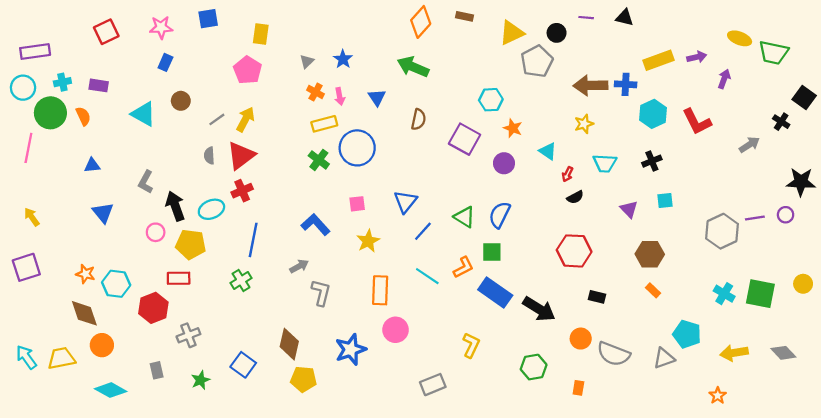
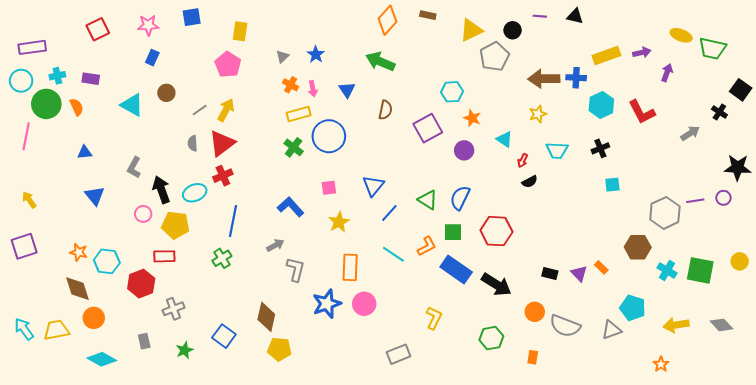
purple square: (465, 139) -> (428, 128), turned 32
purple triangle: (629, 209) -> (579, 273), moved
red hexagon: (574, 251) -> (496, 231), moved
brown hexagon: (650, 254) -> (638, 247), moved
blue star: (351, 349) -> (327, 304), moved

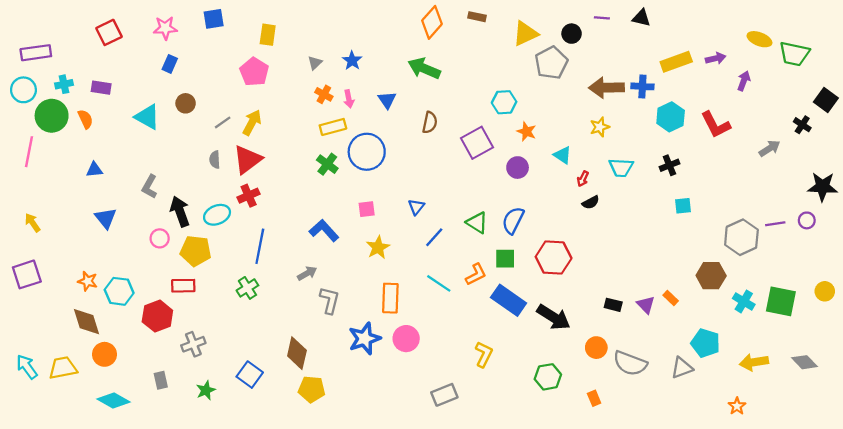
blue triangle: (373, 186) -> (416, 207), size x0.7
orange rectangle: (533, 357) -> (594, 398), turned -32

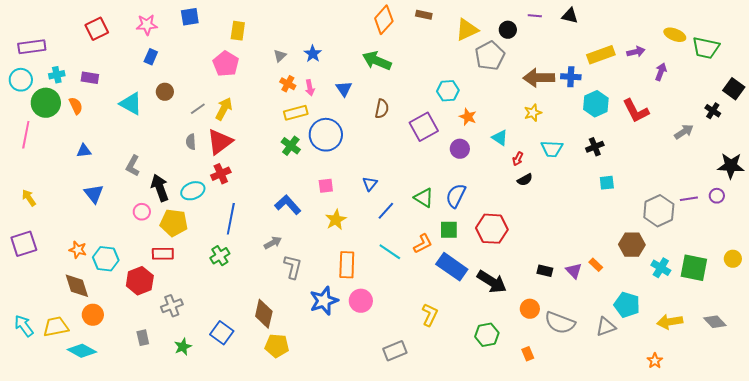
cyan diamond: (114, 400) -> (82, 351), moved

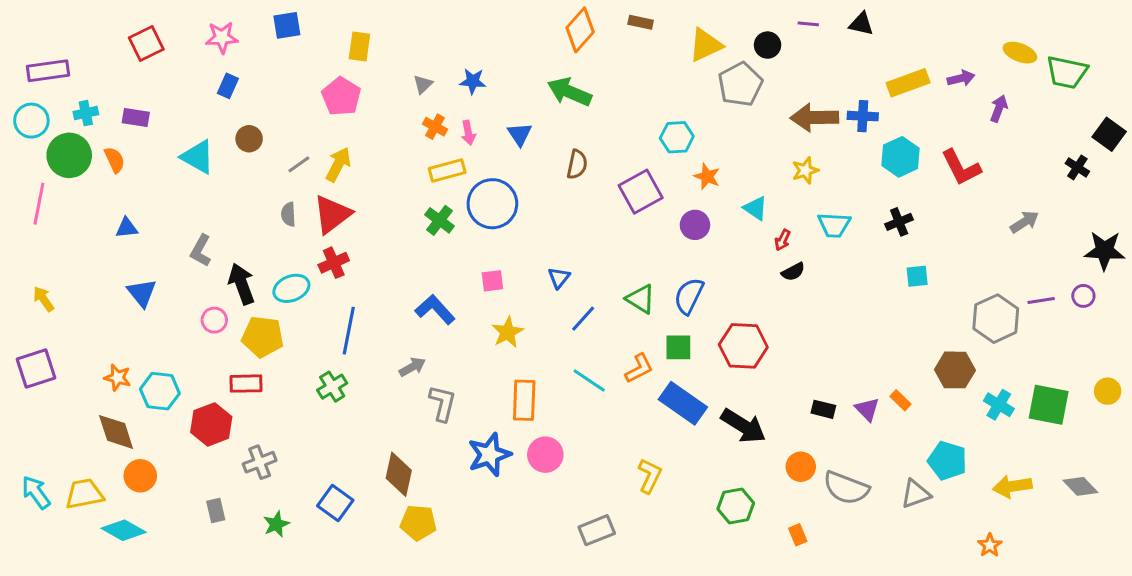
blue star: (313, 54) -> (473, 81), turned -30
gray arrow: (684, 132) -> (1024, 222), moved

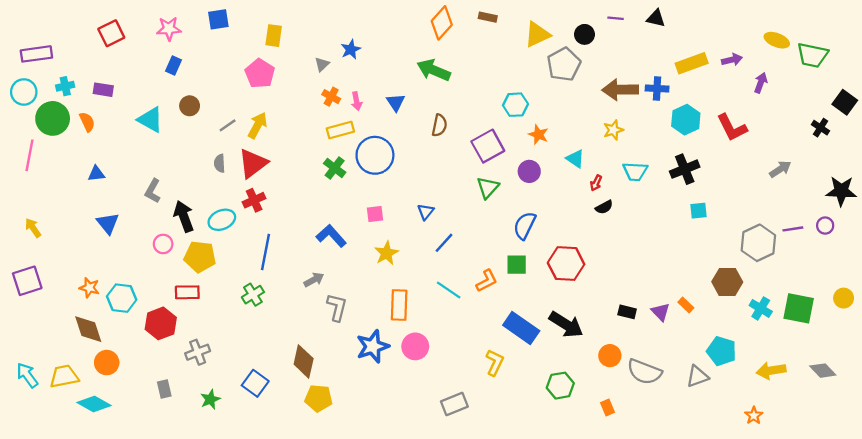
blue star: (473, 81) -> (351, 49), moved, turned -30
black cross: (899, 222) -> (685, 169), size x1.4
green triangle: (641, 299) -> (488, 188), moved, turned 40
blue rectangle: (683, 403) -> (521, 328), moved

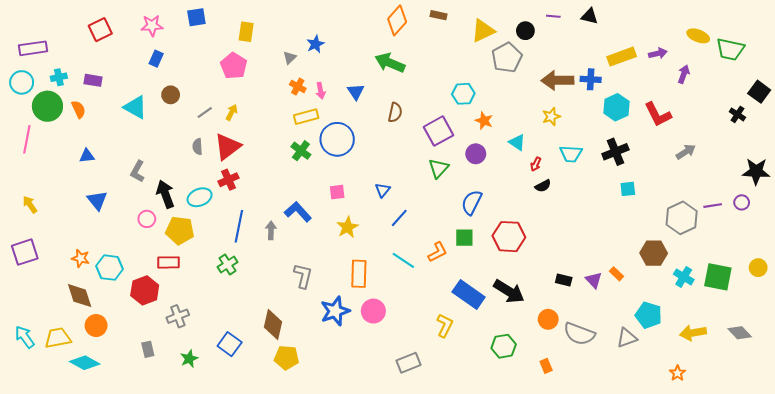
yellow arrow: (258, 125) -> (232, 112), size x0.7
gray arrow: (780, 169) -> (686, 152), moved
gray arrow: (314, 280) -> (271, 230), moved, turned -60

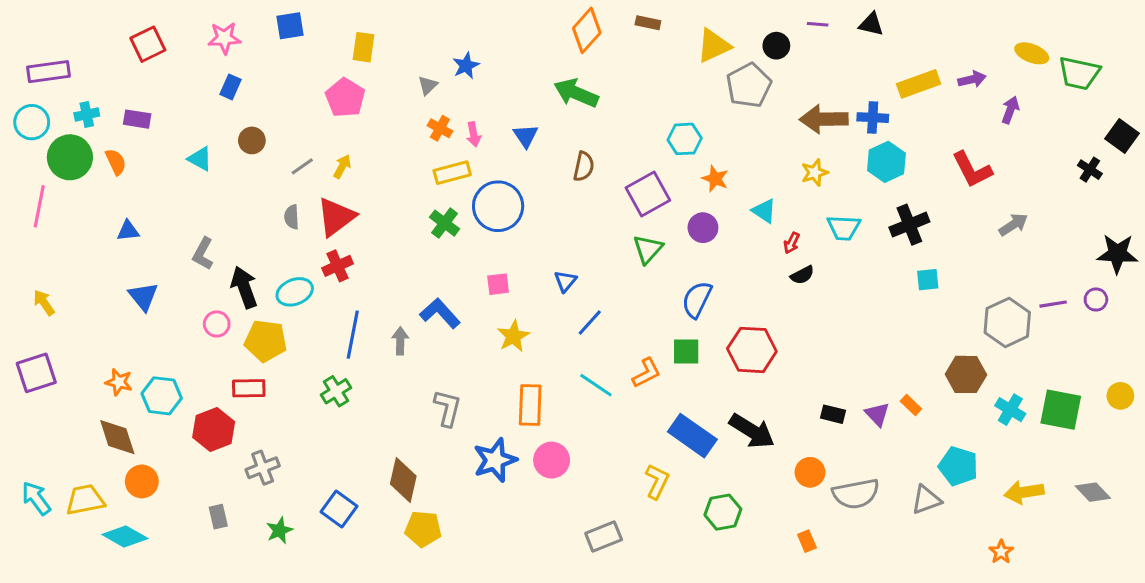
cyan triangle: (135, 107) -> (200, 159), size x0.7
cyan hexagon: (616, 107) -> (886, 162), moved
gray semicircle: (579, 334) -> (856, 494), turned -32
green hexagon: (504, 346) -> (723, 512), moved

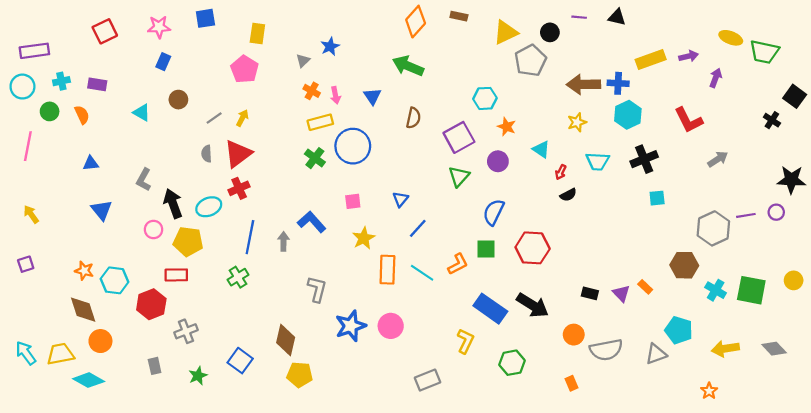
green circle: (70, 157) -> (50, 111), size x0.6
purple square: (36, 373) -> (26, 264), size x0.6
orange rectangle: (530, 405) -> (387, 270), moved

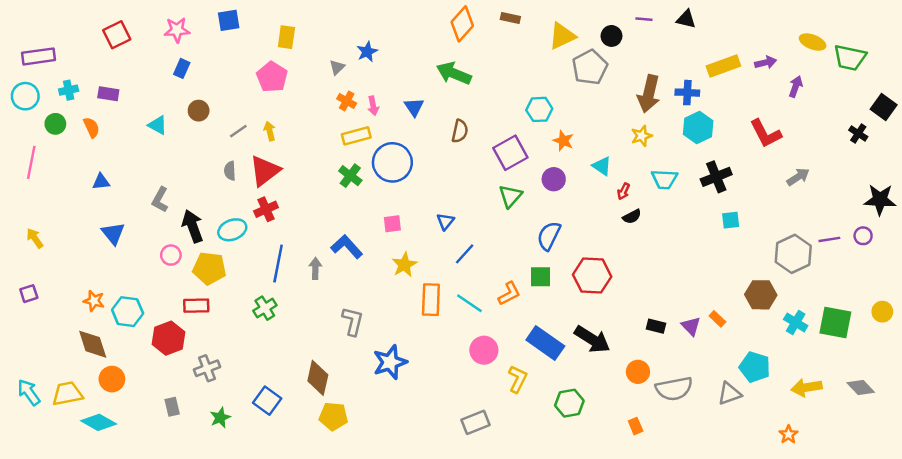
brown arrow: (583, 84) -> (649, 94), turned -76
yellow arrow: (242, 118) -> (270, 131), turned -42
pink circle: (391, 326) -> (484, 350), moved

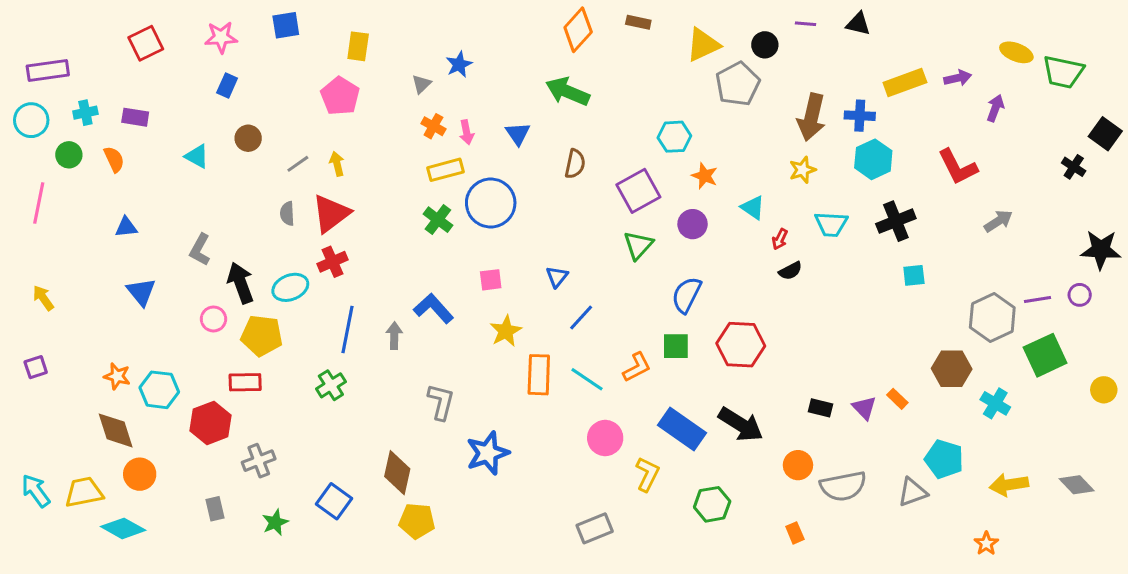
green square: (835, 322) -> (1045, 355), moved, turned -36

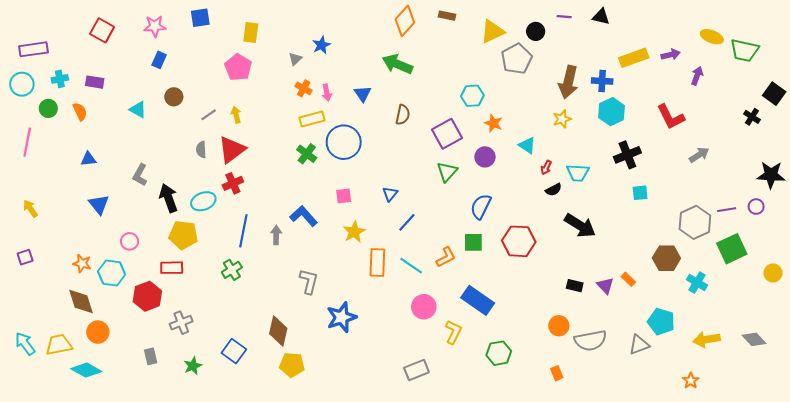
red square: (146, 43) -> (102, 30), turned -35
cyan trapezoid: (831, 224) -> (578, 173), moved
pink circle: (213, 319) -> (130, 241), moved
black arrow: (741, 424) -> (580, 226), moved

